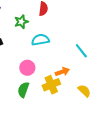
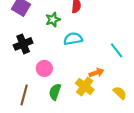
pink circle: (27, 68) -> (44, 68), moved
yellow cross: (51, 85) -> (85, 86), turned -30

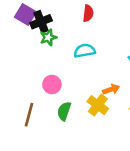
green star: (53, 20) -> (48, 37), moved
black cross: (23, 44) -> (41, 22), moved

